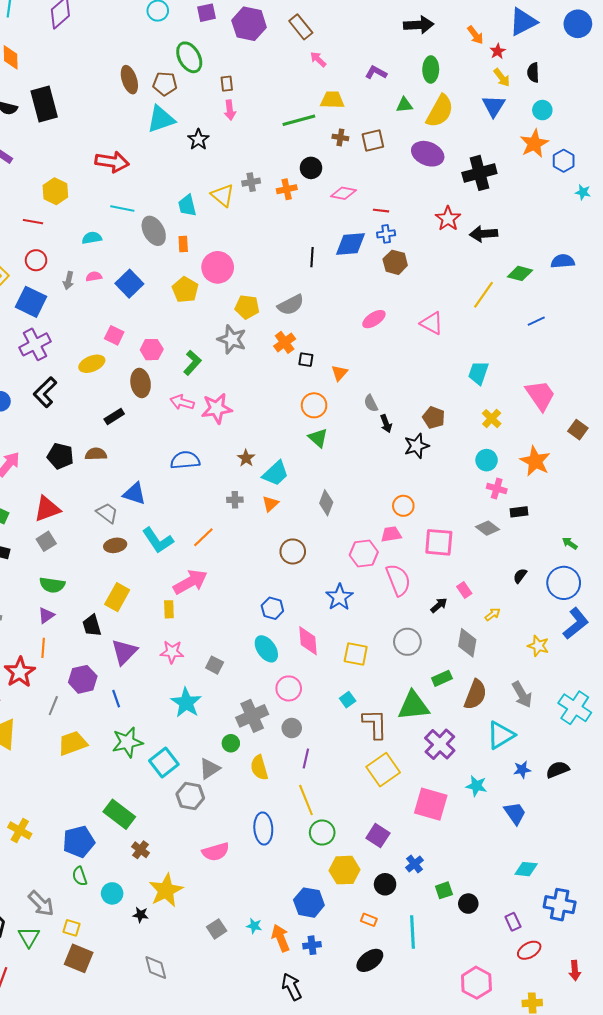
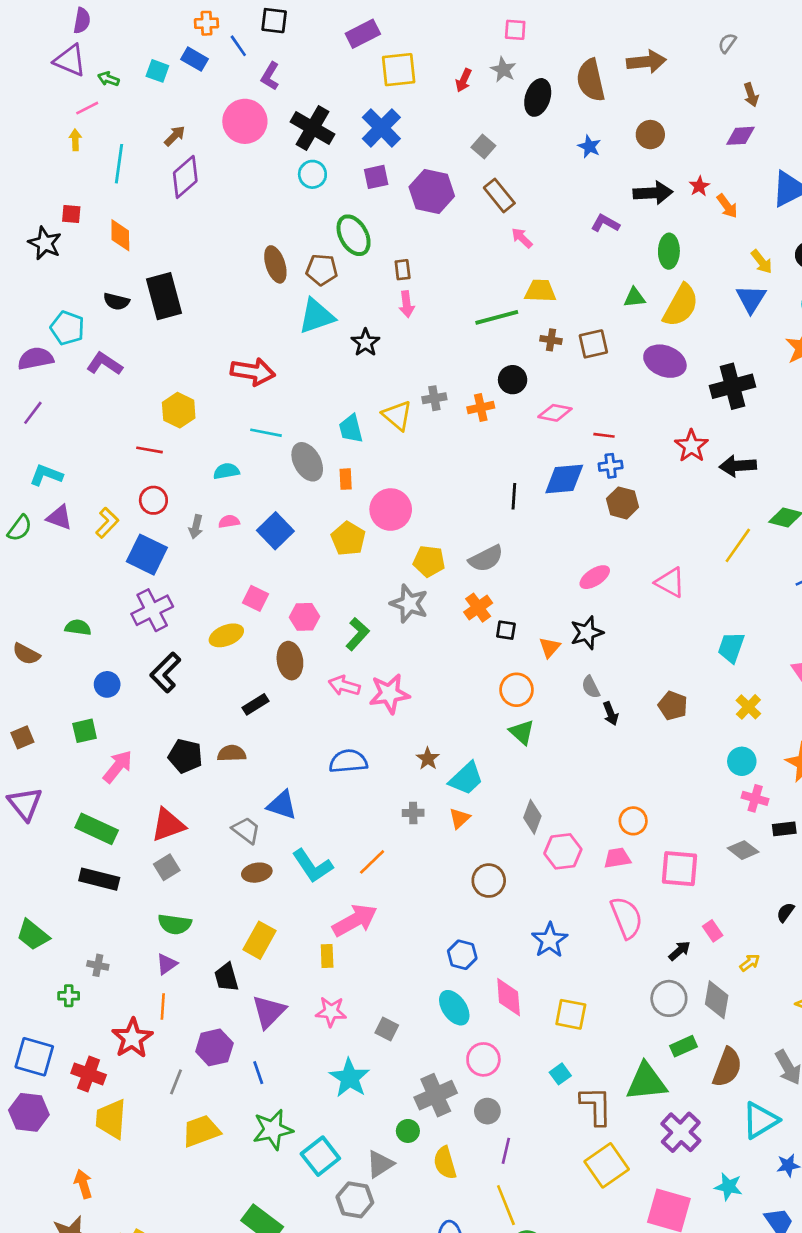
red star: (498, 51) -> (699, 186), moved
purple L-shape: (376, 73) -> (605, 223), moved
black star: (417, 446) -> (587, 633), moved
pink hexagon: (364, 553) -> (563, 851), moved
gray circle: (407, 642) -> (669, 998), moved

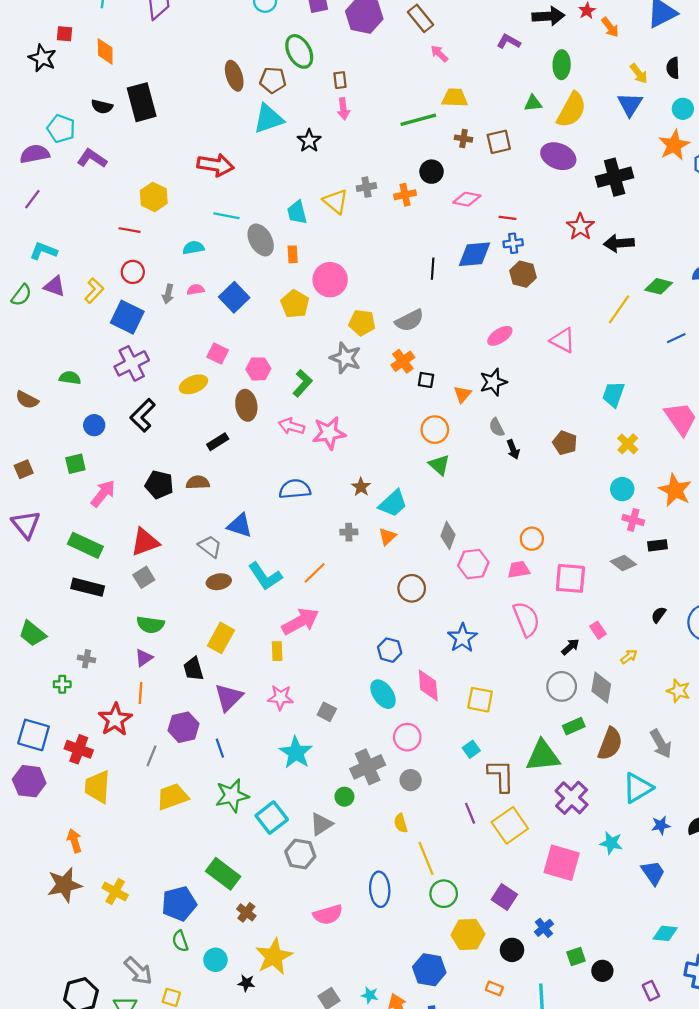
purple line: (506, 1151) -> (470, 813), moved, turned -35
yellow semicircle: (445, 1163) -> (401, 823), moved, size x0.7

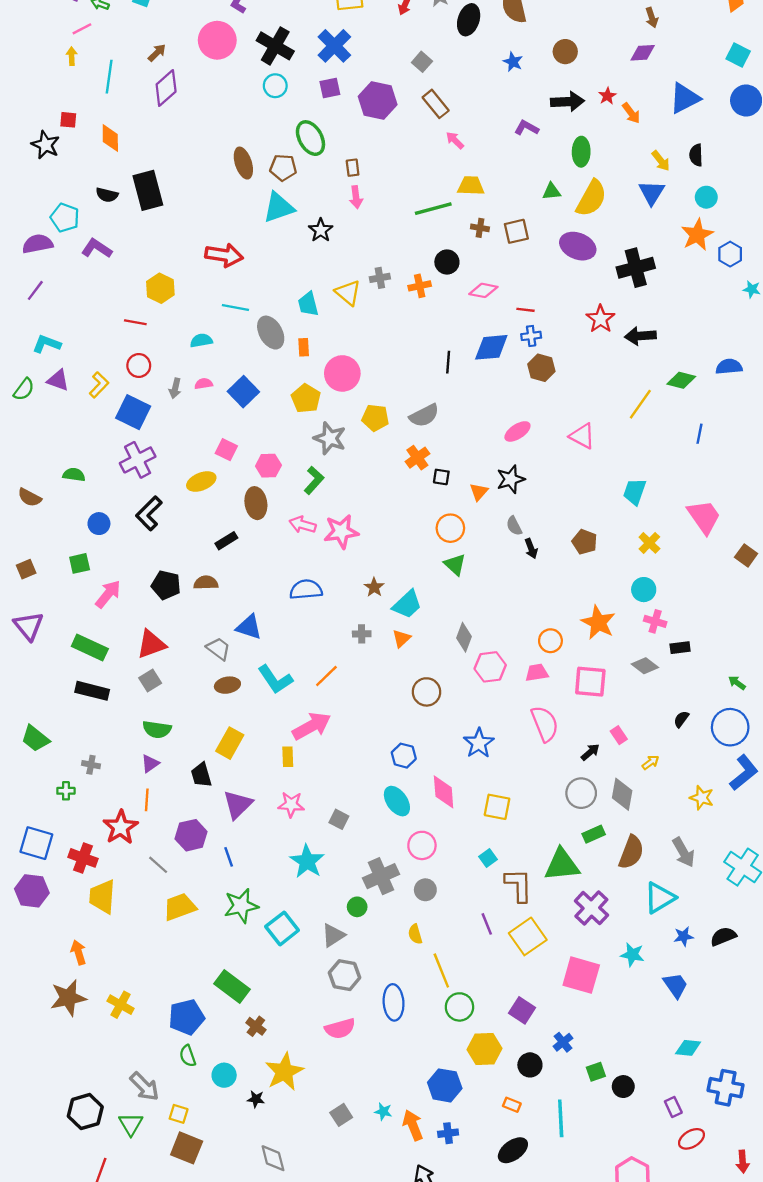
blue line: (676, 338) -> (699, 434), turned -54
gray star: (346, 358) -> (330, 438), moved
orange star: (675, 490) -> (598, 623), moved
gray line: (152, 756) -> (158, 865), turned -70
gray hexagon: (300, 854) -> (345, 975), moved

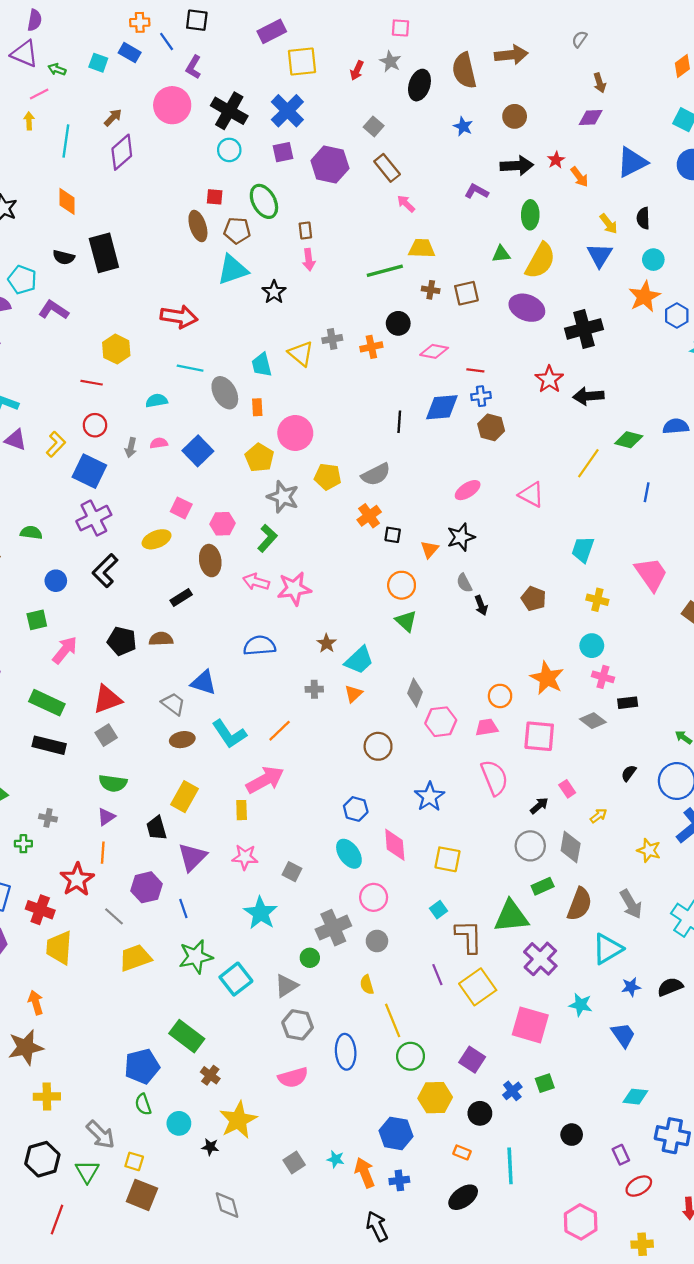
red square: (68, 120) -> (215, 197), moved
yellow cross: (649, 543) -> (597, 600), turned -30
yellow cross: (121, 1005) -> (47, 1097), moved, turned -30
green square: (596, 1072) -> (545, 1083), moved

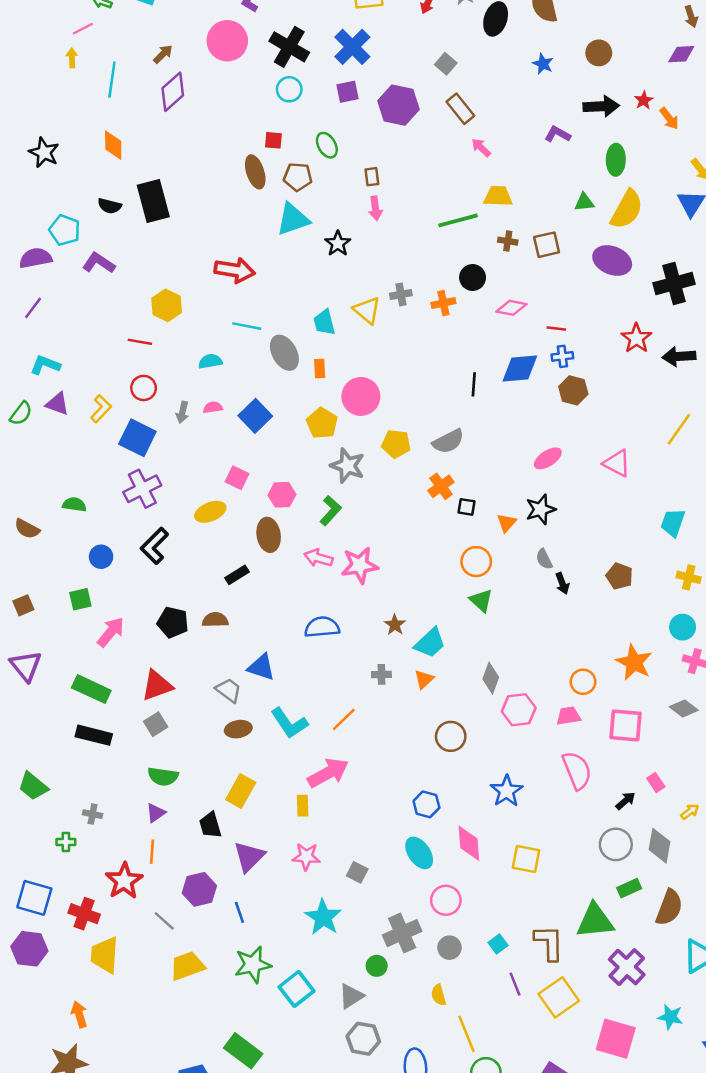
green ellipse: (264, 201) -> (327, 145), size x0.7
cyan square: (438, 910) -> (498, 944), moved

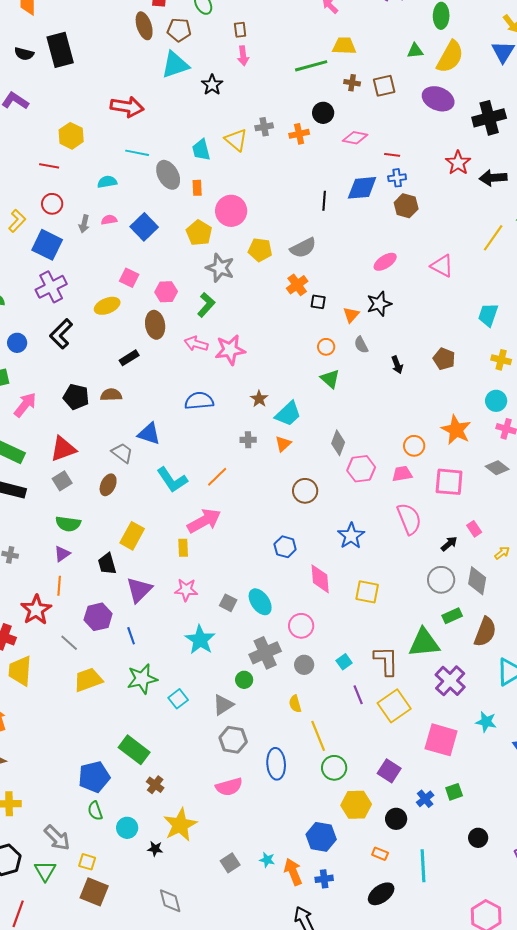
gray semicircle: (544, 559) -> (361, 345), moved
orange circle: (476, 562) -> (326, 347), size x0.7
brown ellipse: (238, 729) -> (108, 485), moved, turned -55
cyan ellipse: (419, 853) -> (260, 602), moved
cyan square: (297, 989) -> (178, 699), size x0.7

